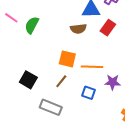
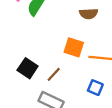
brown line: (61, 81) -> (54, 74), moved

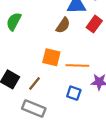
brown semicircle: (89, 14) -> (63, 25), turned -49

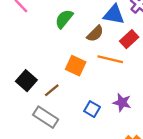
green semicircle: (14, 21) -> (64, 19), moved
orange line: (77, 65) -> (110, 59), moved

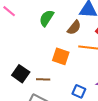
brown line: (52, 90) -> (43, 79), turned 48

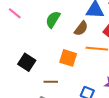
black square: (21, 74) -> (27, 62), moved

